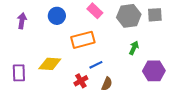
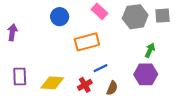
purple arrow: (22, 21) -> (12, 32), moved
green arrow: (134, 48) -> (150, 50), moved
yellow diamond: (50, 64) -> (52, 83), moved
purple hexagon: (154, 71) -> (146, 74), moved

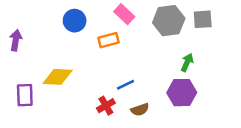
orange rectangle: (87, 42) -> (109, 40), moved, size x0.7
yellow diamond: (52, 83) -> (58, 77), moved
brown semicircle: (112, 88) -> (140, 110), turned 48

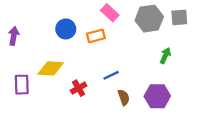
blue circle: (75, 21) -> (66, 29), moved
purple hexagon: (182, 93) -> (157, 96), moved
red cross: (106, 106) -> (79, 88), moved
brown semicircle: (140, 110) -> (124, 97), turned -91

